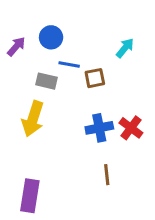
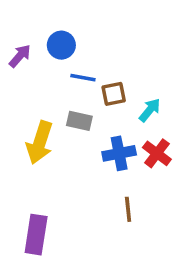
cyan arrow: (125, 48) -> (150, 110), moved
gray rectangle: (46, 81) -> (79, 121), moved

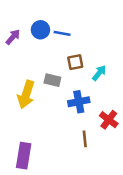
blue line: (83, 78) -> (62, 33), moved
red cross: (157, 153) -> (109, 120), moved

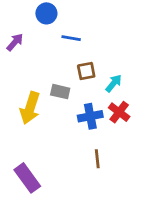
blue circle: (40, 30) -> (46, 13), moved
red cross: (109, 120) -> (119, 112), moved
purple rectangle: (24, 156) -> (27, 178), turned -45

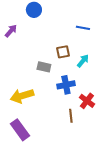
blue line: (71, 38) -> (83, 28), moved
yellow arrow: (30, 108) -> (22, 96), moved, turned 55
red cross: (119, 112) -> (87, 101), moved

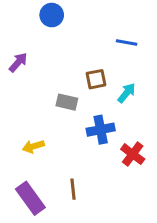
purple arrow: (11, 31) -> (18, 62), moved
yellow arrow: (22, 96) -> (33, 146), size x0.6
brown line: (71, 116) -> (73, 189), moved

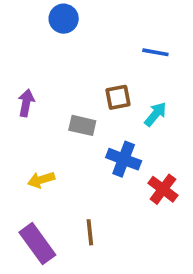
purple arrow: (18, 62) -> (26, 103), moved, turned -30
blue cross: (101, 130) -> (124, 159), turned 32

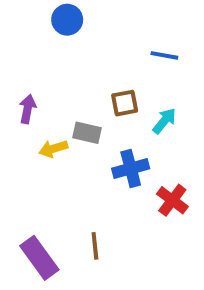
blue cross: (124, 159) -> (131, 168), turned -36
yellow arrow: (41, 180) -> (53, 149), moved

